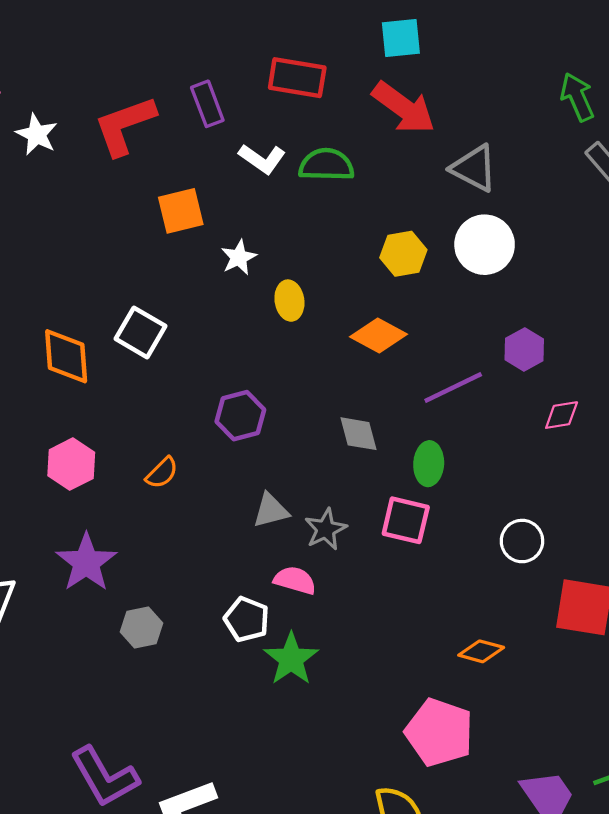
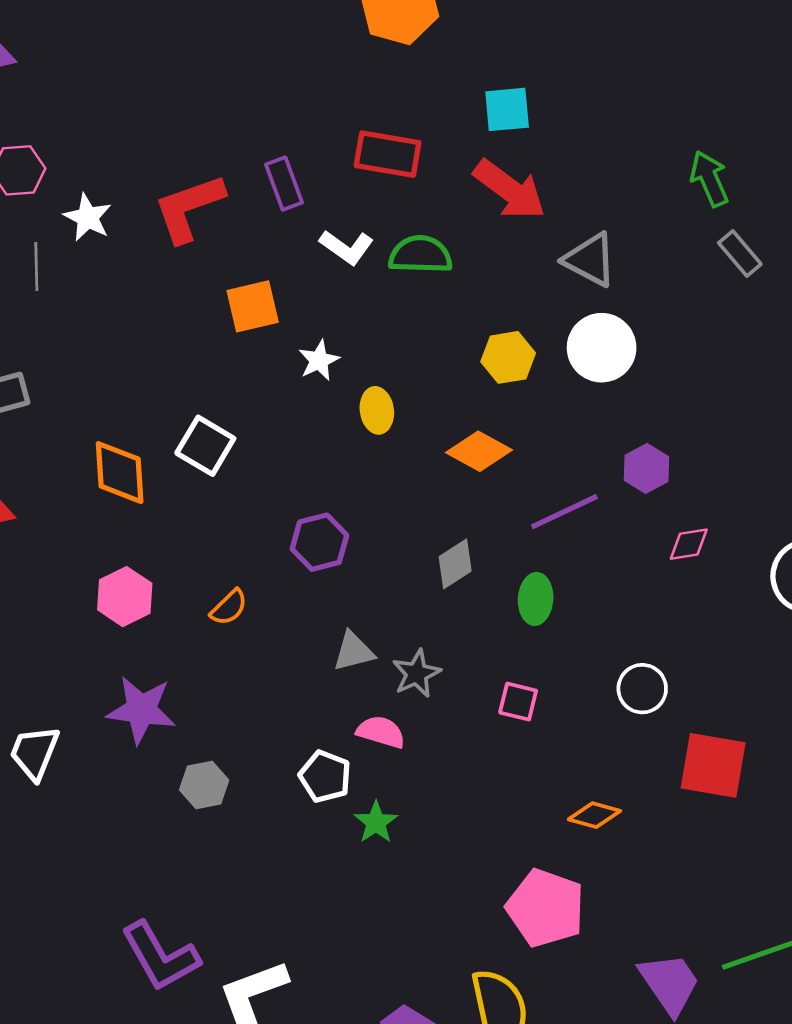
gray diamond: (358, 434) -> (455, 564), turned 72
pink square: (406, 520) -> (518, 702), moved, size x0.7
purple star: (86, 562) -> (141, 710), turned -30
green star: (291, 659) -> (376, 822), size x0.7

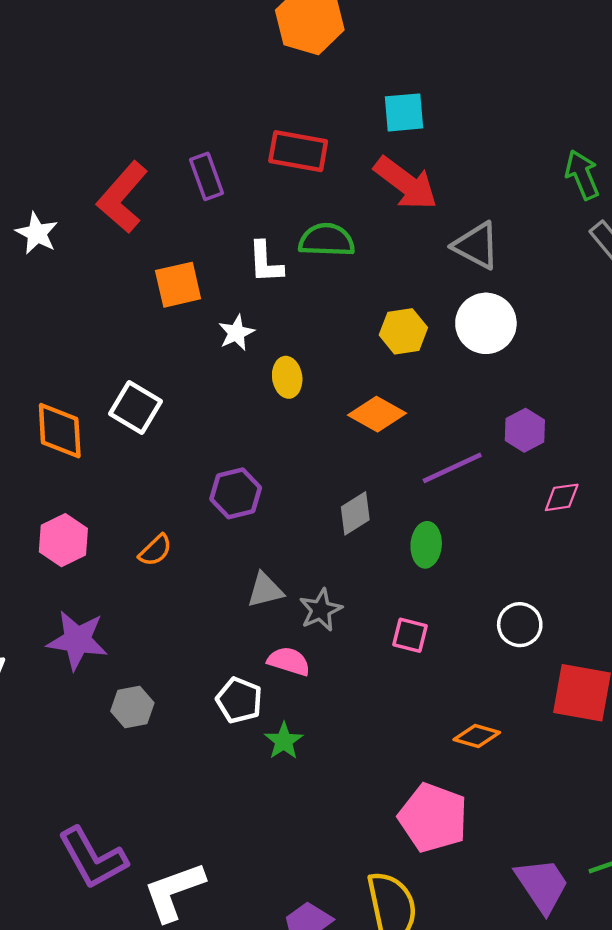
red L-shape: (189, 208) -> (122, 197), turned -30
white star: (88, 217) -> (37, 233), moved
white L-shape: (347, 247) -> (265, 262), moved, turned 51

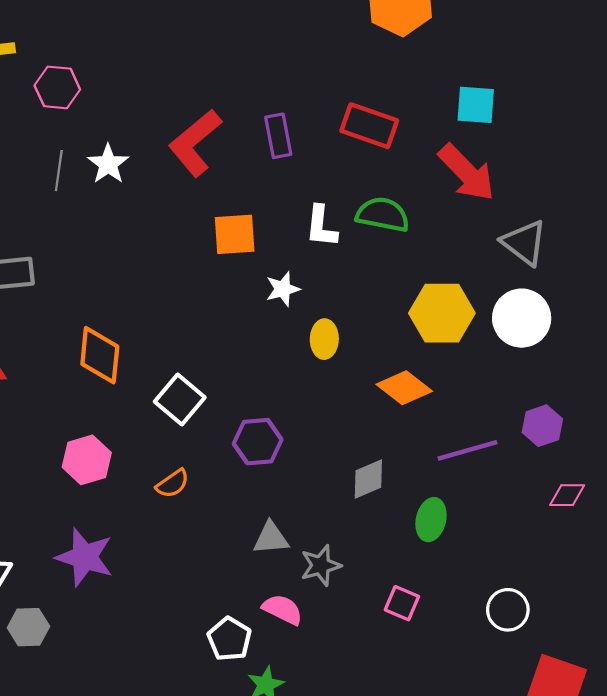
yellow hexagon: (403, 331) -> (442, 313), size x1.4
white square: (136, 407) -> (180, 400), moved
gray hexagon: (132, 707) -> (28, 627), moved

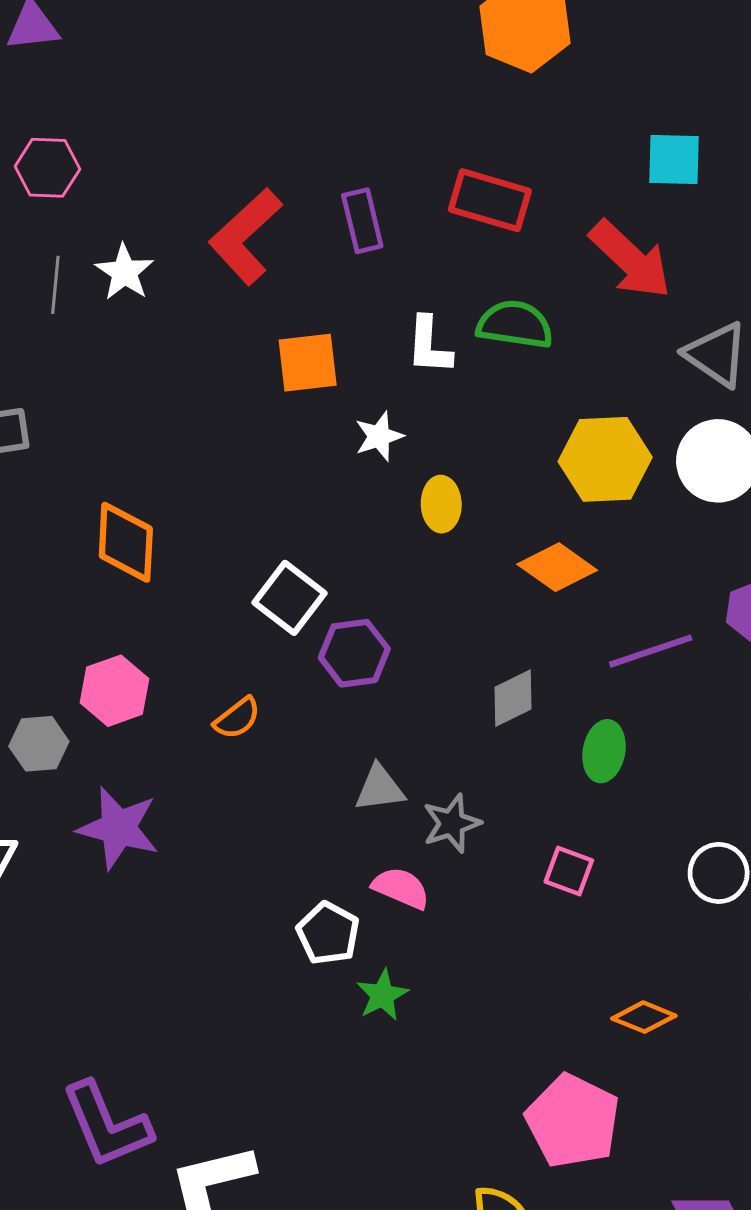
cyan square: (476, 105) -> (674, 160), moved
white square: (180, 400) -> (289, 598), moved
gray hexagon: (28, 627) -> (39, 744), moved

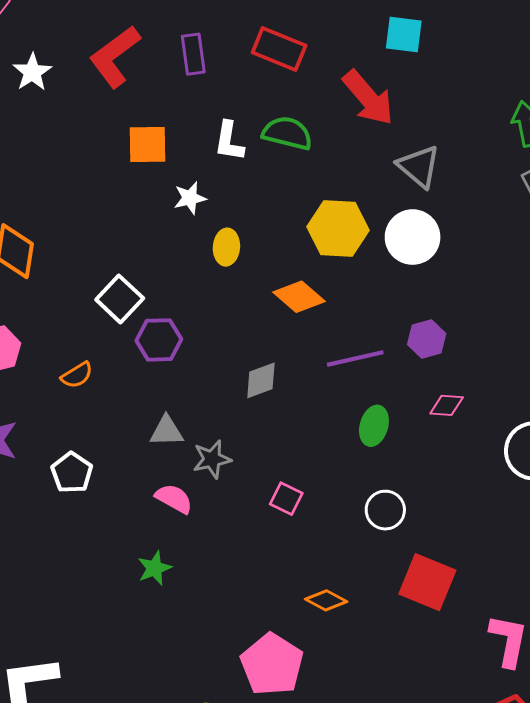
green ellipse: (604, 751) -> (374, 426), moved
white pentagon: (328, 933) -> (72, 473), moved

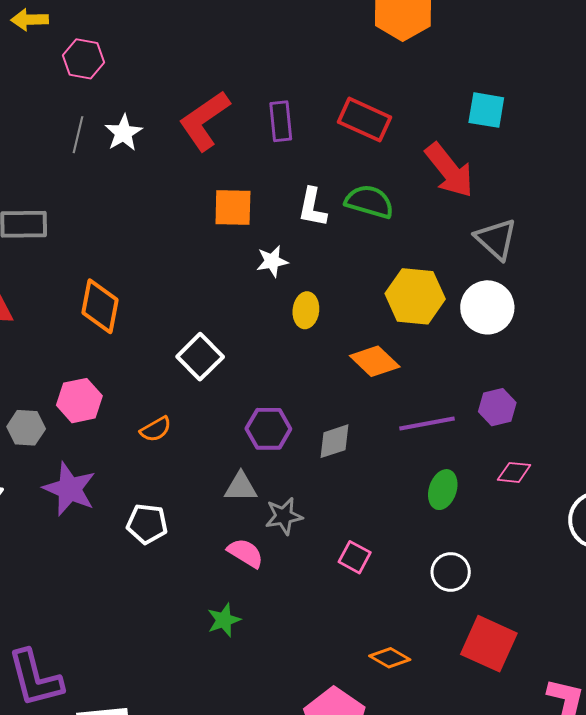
purple hexagon: (159, 340) -> (268, 429), moved
white pentagon: (72, 473) -> (147, 524), turned -30

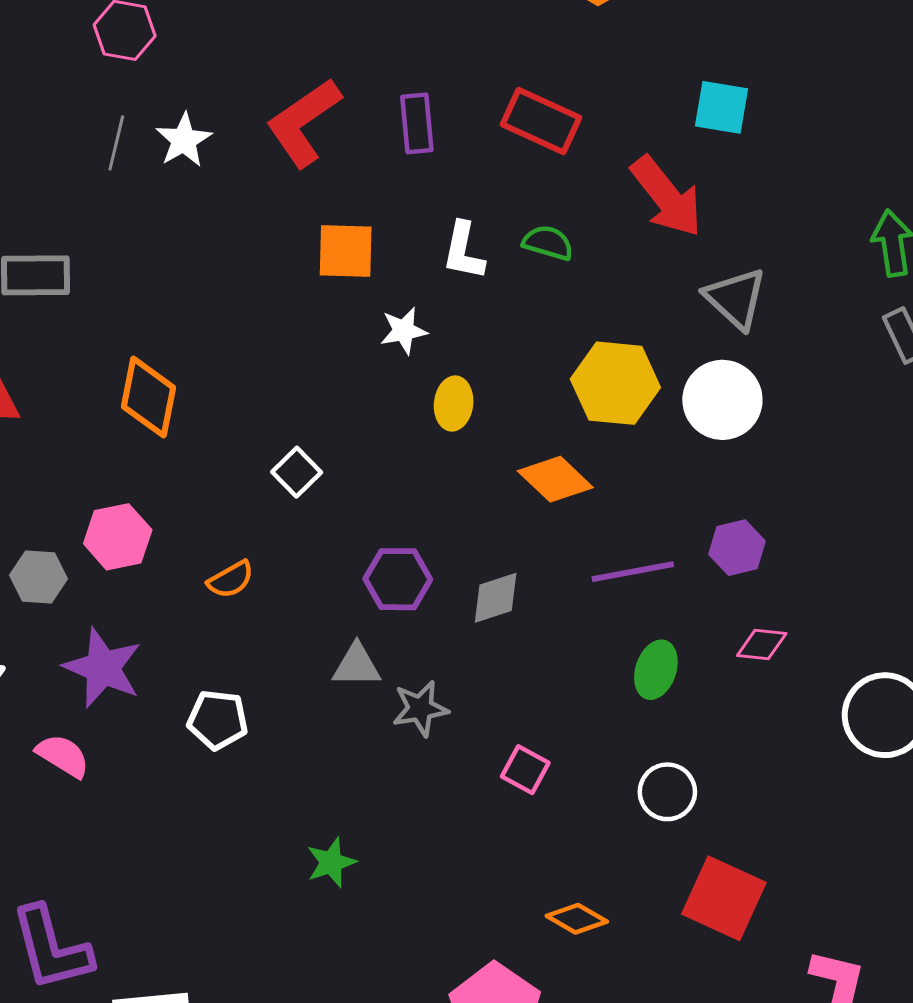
green semicircle: (369, 202) -> (548, 243), size x0.7
white square: (200, 357) -> (297, 472), size x0.7
pink semicircle: (245, 553) -> (63, 756), moved

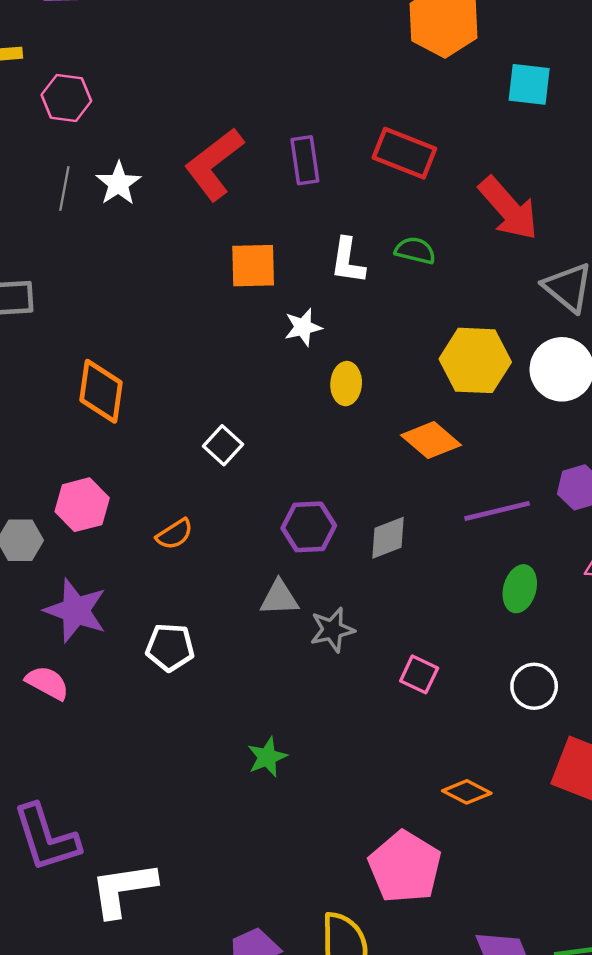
cyan square: (721, 107) -> (529, 84), moved

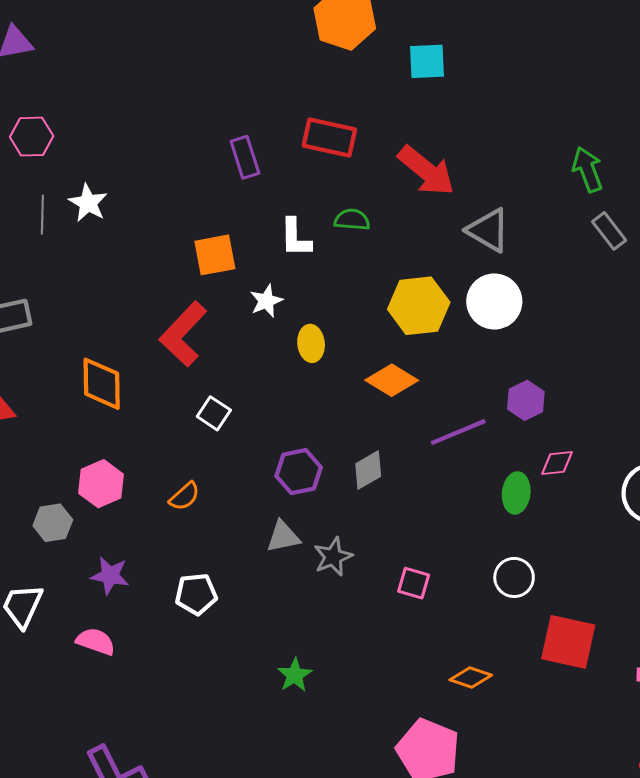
red L-shape: (214, 164) -> (183, 334), moved
green ellipse: (520, 589) -> (516, 493), moved
purple star: (76, 610) -> (110, 575), size x0.7

